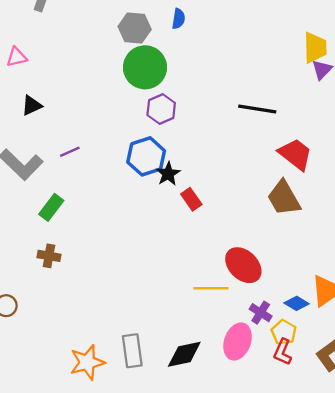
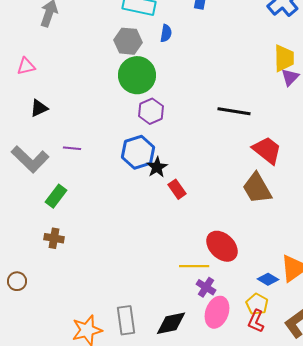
purple line: (70, 152) -> (72, 148), turned 30
purple cross: (261, 313) -> (206, 287), moved

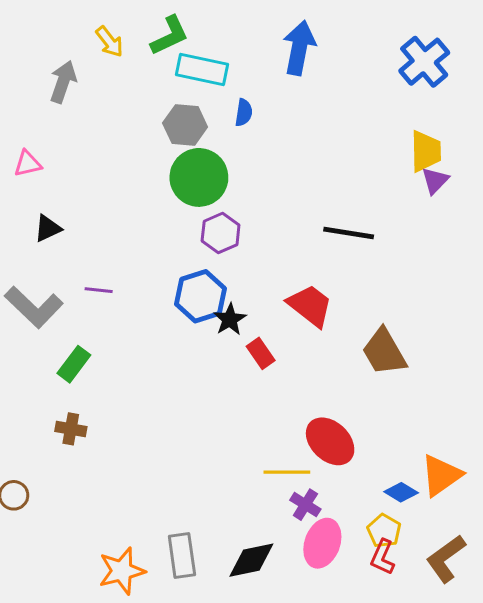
red trapezoid: (267, 150) -> (310, 306), moved

